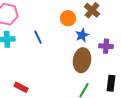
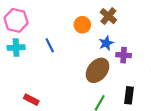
blue star: (82, 35) -> (106, 43), moved
brown ellipse: (82, 60) -> (98, 70), turned 30

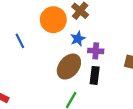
orange circle: (82, 25) -> (53, 20), size x1.5
black rectangle: (129, 95) -> (95, 75), moved

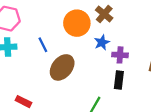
brown ellipse: (69, 67) -> (62, 67), moved

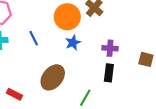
blue star: (102, 42) -> (73, 43), moved
brown ellipse: (62, 67) -> (53, 77), moved

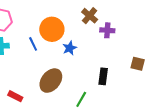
orange circle: (67, 17) -> (52, 29), moved
purple cross: (110, 48) -> (107, 30), moved

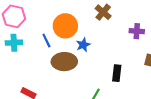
purple cross: (107, 30) -> (137, 31), moved
brown ellipse: (51, 81) -> (64, 62), moved, turned 50

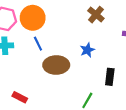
orange circle: (65, 26) -> (33, 18), moved
blue star: (83, 45) -> (87, 50), moved

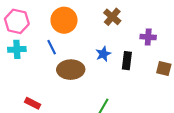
orange circle: (33, 18) -> (64, 20), moved
black rectangle: (110, 77) -> (127, 61), moved

